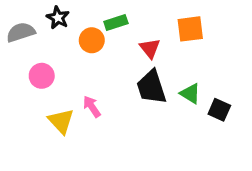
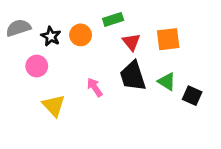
black star: (58, 18) -> (51, 36), moved
green rectangle: (116, 23) -> (113, 19), moved
orange square: (190, 29) -> (168, 39), moved
pink arrow: (92, 106) -> (95, 87), moved

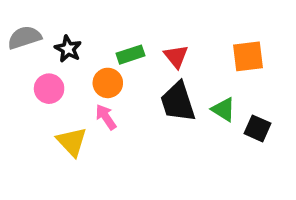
green rectangle: (113, 19) -> (131, 55), moved
orange circle: (81, 35) -> (108, 83), moved
orange square: (168, 39) -> (248, 56), moved
pink arrow: (95, 87) -> (106, 117), moved

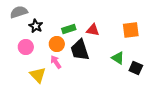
gray semicircle: (24, 37) -> (19, 12), moved
red triangle: (176, 56) -> (93, 30), turned -40
black trapezoid: (178, 102) -> (80, 50), moved

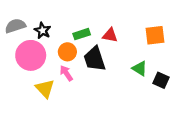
gray semicircle: (19, 12) -> (15, 26), moved
pink circle: (26, 47) -> (31, 55), size x1.6

